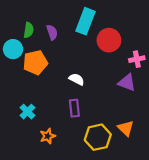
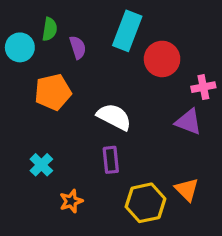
green semicircle: (29, 30) -> (50, 29), moved
cyan circle: (13, 49) -> (20, 47), moved
white semicircle: (77, 79) -> (114, 117), size x1.5

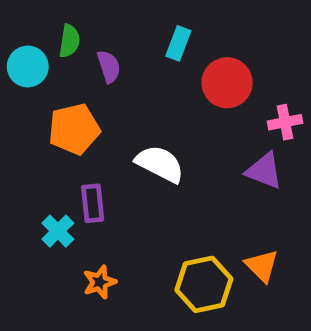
cyan rectangle: (127, 31) -> (178, 43), size x0.6
purple rectangle: (111, 160) -> (93, 203), moved

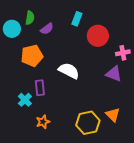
purple semicircle: (109, 66) -> (47, 29), turned 72

